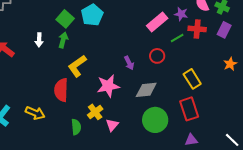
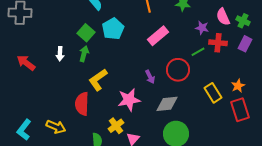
pink rectangle: (157, 22) -> (158, 36), moved
red circle: (157, 56) -> (178, 70), size x1.5
orange star: (230, 64) -> (238, 86), moved
red rectangle: (189, 109) -> (240, 110), moved

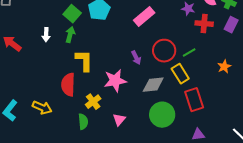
green line: (198, 52) -> (189, 53), moved
yellow L-shape: (98, 80) -> (84, 61), turned 125
yellow rectangle: (213, 93) -> (180, 74), moved
red rectangle: (240, 110) -> (194, 100), moved
yellow cross: (116, 126) -> (93, 102), moved

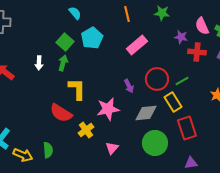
red semicircle: (68, 85) -> (61, 113), turned -60
yellow arrow: (42, 108) -> (23, 155), moved
green semicircle: (83, 122) -> (48, 150), moved

